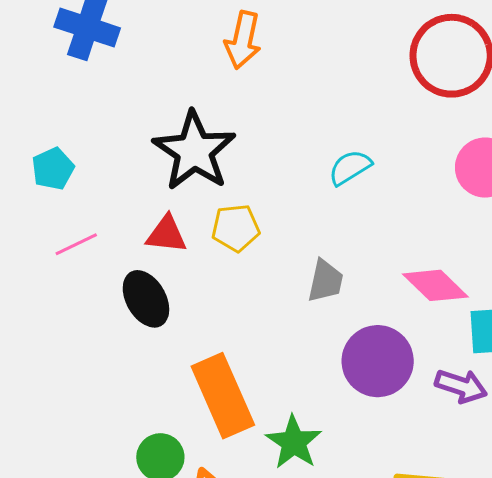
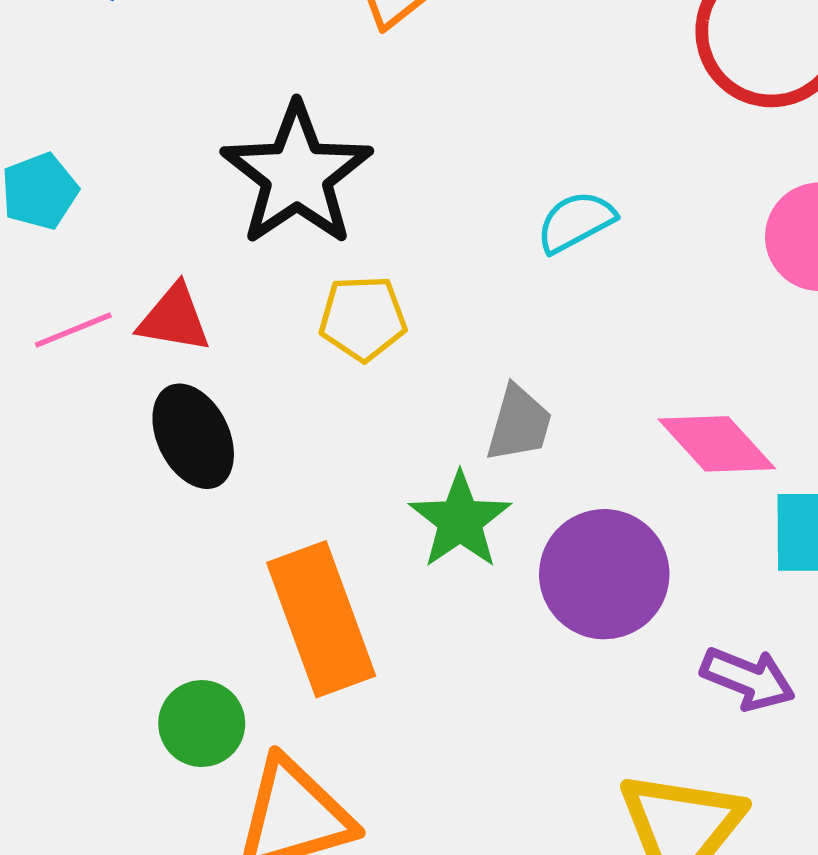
red triangle: (166, 234) -> (174, 319), moved
purple arrow: (461, 386) -> (748, 679), moved
green star: (294, 442) -> (460, 520), moved

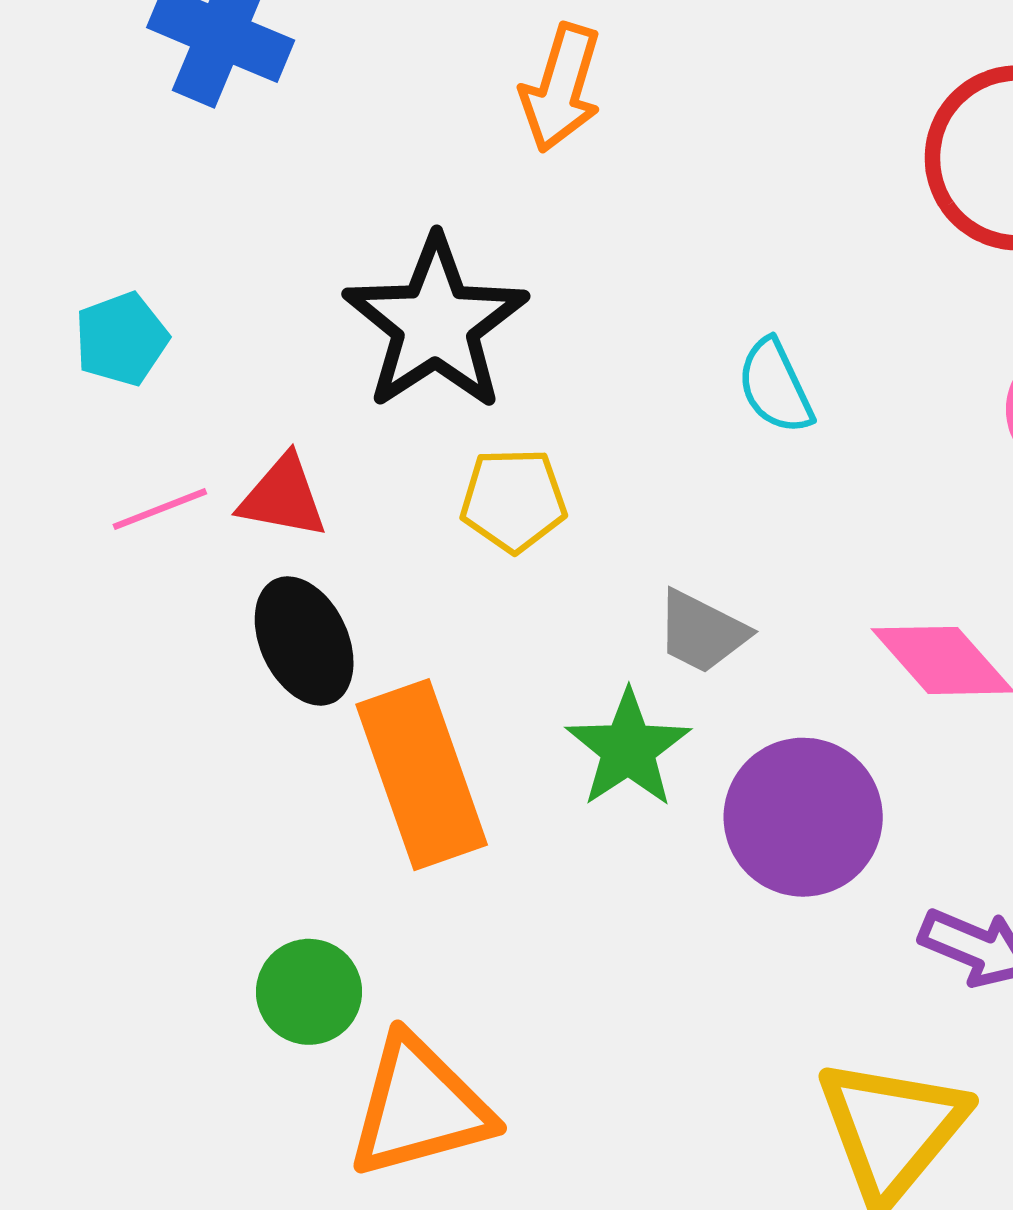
cyan semicircle: (576, 222) -> (775, 386), turned -88
gray trapezoid: (519, 424) -> (702, 632), turned 100
orange rectangle: (321, 619) -> (422, 775), moved

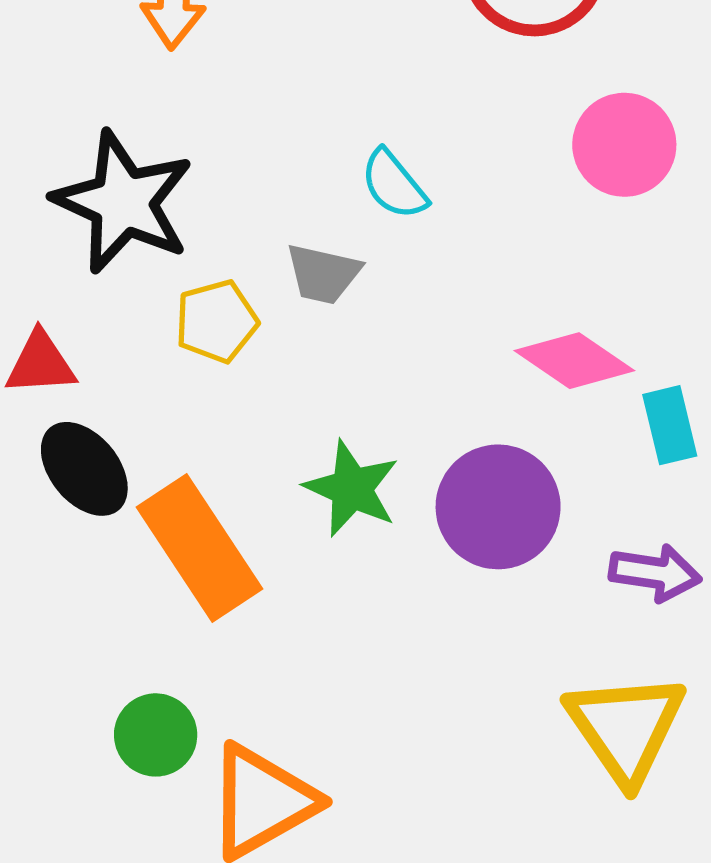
gray trapezoid: (702, 632) -> (323, 274), moved

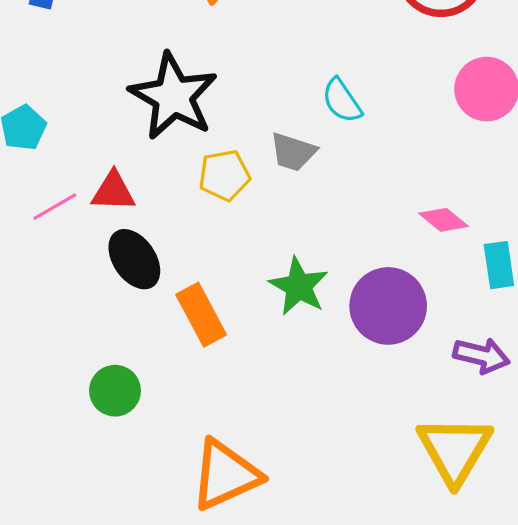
pink diamond: (574, 361) -> (444, 220), size x0.7
orange rectangle: (199, 548) -> (201, 315), size x0.7
green circle: (156, 735) -> (115, 391), moved

